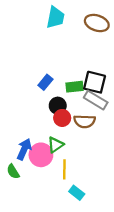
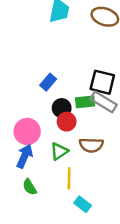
green rectangle: (74, 87) -> (85, 102), moved
brown semicircle: (85, 121) -> (91, 145), moved
pink circle: (41, 155) -> (27, 131), moved
green semicircle: (13, 172) -> (30, 187), moved

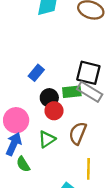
brown semicircle: (91, 145) -> (78, 133), turned 110
yellow line: (69, 178) -> (88, 169), moved
green semicircle: (30, 187) -> (23, 164), moved

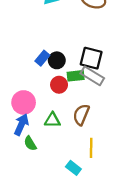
black circle: (49, 98) -> (57, 60), moved
red circle: (54, 111) -> (59, 85), moved
green triangle: (47, 139) -> (52, 120), turned 35

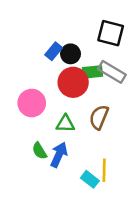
black square: (91, 58) -> (111, 33), moved
red circle: (59, 85) -> (73, 82), size x1.5
blue arrow: (21, 125) -> (59, 155), moved
yellow line: (91, 148) -> (104, 170), moved

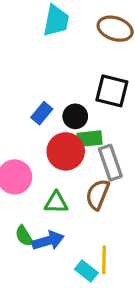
black circle: (71, 54) -> (75, 116), moved
gray rectangle: (112, 72) -> (110, 163), moved, turned 40
blue arrow: (59, 155) -> (48, 241), turned 50

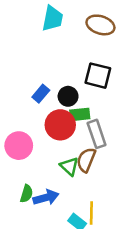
green triangle: (56, 202) -> (69, 166), moved, turned 42
green semicircle: (24, 236) -> (27, 194), turned -132

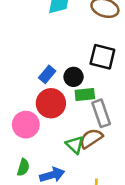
red circle: (60, 125) -> (51, 103), moved
brown semicircle: (86, 160) -> (91, 138), turned 35
green semicircle: (27, 194) -> (23, 167), moved

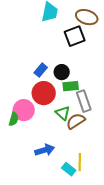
black square: (102, 57) -> (75, 36), moved, turned -35
green triangle: (75, 145) -> (63, 113), moved
green semicircle: (23, 167) -> (14, 119), moved

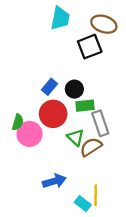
green semicircle: (14, 119) -> (18, 122), moved

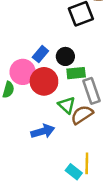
pink circle: (30, 134) -> (23, 72), moved
blue arrow: (54, 181) -> (43, 131), moved

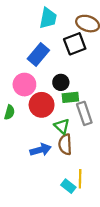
blue rectangle: (40, 54) -> (38, 55), moved, size x1.5
pink circle: (23, 72) -> (24, 85), moved
brown semicircle: (82, 115) -> (65, 144), moved, turned -60

